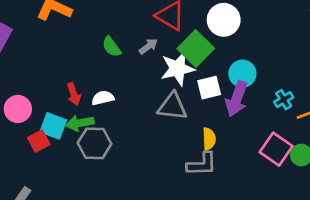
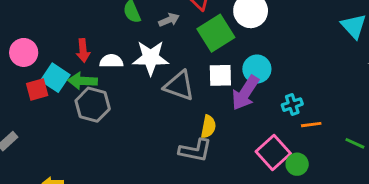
white star: (178, 69) -> (151, 58), moved

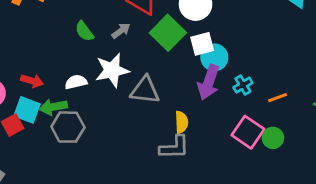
red arrow: (83, 51) -> (32, 81), moved, turned -55
white square: (220, 75) -> (202, 44), moved
cyan cross: (292, 105) -> (243, 85), moved

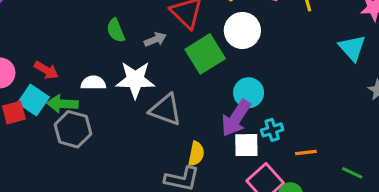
white square: (202, 44) -> (246, 145), moved

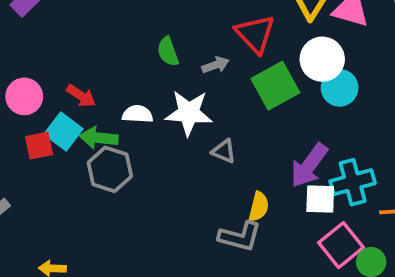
cyan circle: (249, 93) -> (340, 88), moved
gray triangle: (165, 110) -> (224, 151), size x0.6
cyan cross: (272, 130) -> (353, 182), size x1.6

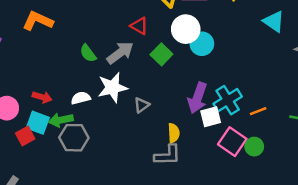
red triangle: (255, 34) -> (139, 26), size x0.7
gray arrow: (215, 65) -> (120, 53), size x1.6
green square: (275, 86) -> (161, 54), size x0.7
gray triangle: (224, 151) -> (142, 105), turned -42

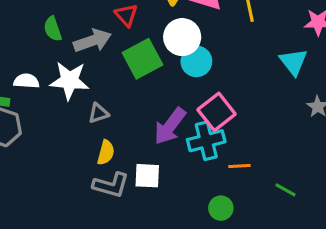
green square: (161, 54) -> (143, 59), size x1.4
white square: (211, 117) -> (147, 176), moved
yellow semicircle: (174, 133) -> (106, 152), moved
pink square: (232, 142) -> (217, 112), moved

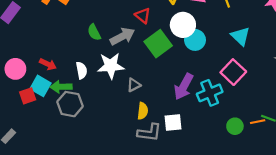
cyan triangle: (293, 62) -> (240, 36), moved
white semicircle: (26, 81) -> (82, 70), turned 84
pink square: (217, 112) -> (233, 72), moved
orange line: (239, 166) -> (258, 122), moved
green circle: (221, 208) -> (235, 126), moved

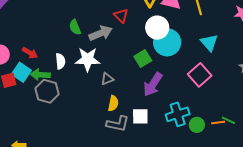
cyan circle: (195, 40) -> (167, 42), size x1.4
green square: (158, 44) -> (143, 59), moved, size x0.7
cyan cross: (210, 93) -> (178, 114), moved

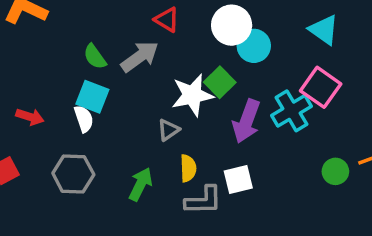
cyan circle: (167, 42) -> (254, 46), size x0.7
white star: (88, 59) -> (192, 95), moved
cyan square: (21, 72) -> (92, 97), moved
green arrow: (40, 75) -> (141, 184), moved, turned 126
cyan cross: (178, 114) -> (291, 111), moved

